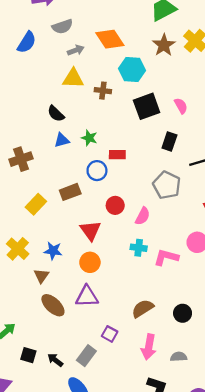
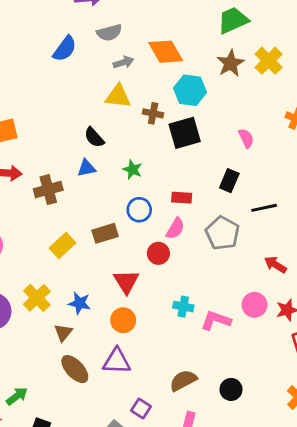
black square: (147, 106) -> (185, 133), moved
blue triangle: (62, 140) -> (86, 168), moved
red rectangle: (117, 155) -> (182, 198), moved
pink semicircle: (143, 216) -> (175, 229), moved

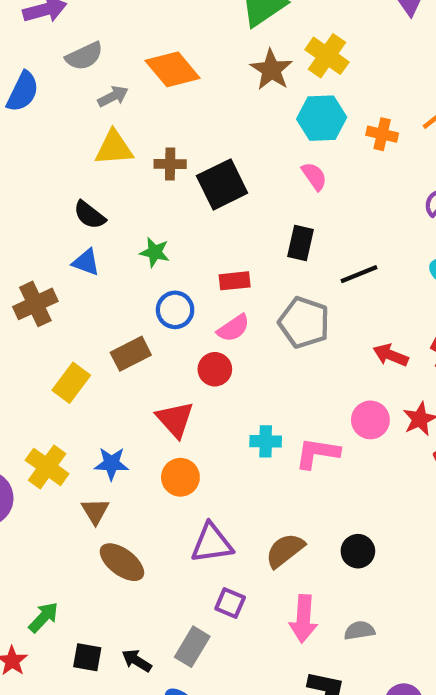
cyan hexagon: (190, 90) -> (322, 118), moved
blue triangle: (86, 168) -> (86, 262), turned 42
pink semicircle: (175, 229) -> (233, 328), turned 35
purple triangle: (117, 361) -> (212, 543), moved

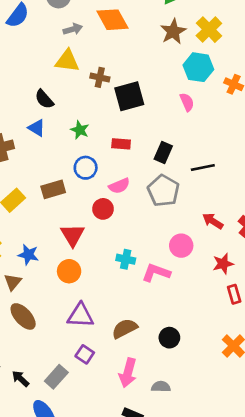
black rectangle: (300, 243) -> (163, 152), moved
red rectangle: (235, 281) -> (121, 144), moved
pink circle: (370, 420) -> (181, 246), moved

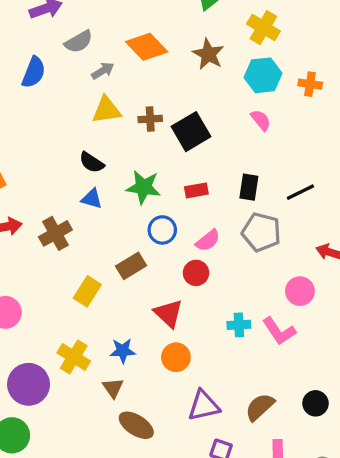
brown star: (173, 32) -> (208, 54), moved
green star: (80, 130) -> (143, 187), size x1.5
pink L-shape: (156, 273) -> (279, 331), turned -128

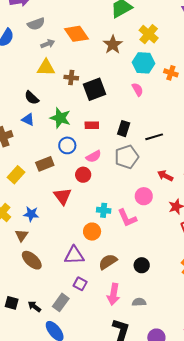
gray pentagon: (261, 232) -> (127, 157), turned 30
orange circle: (176, 357) -> (92, 232), moved

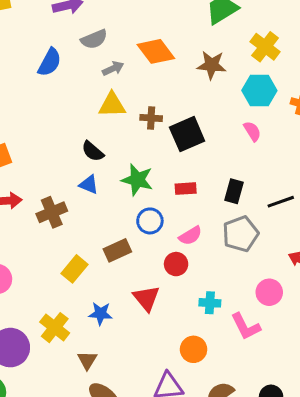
brown star: (113, 45) -> (212, 65), turned -30
cyan cross: (104, 210) -> (210, 303), moved
blue star: (31, 214) -> (101, 314), moved

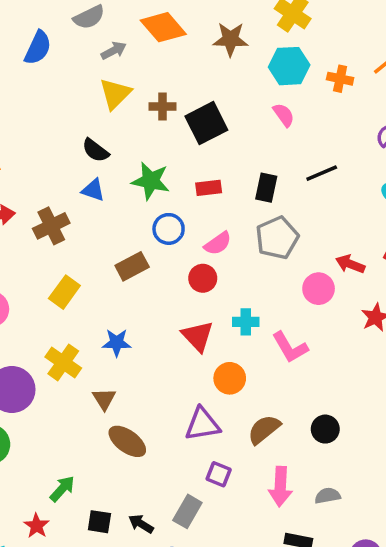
yellow triangle: (112, 105) -> (115, 94), turned -40
black line: (281, 202) -> (322, 173), moved
yellow rectangle: (74, 269) -> (64, 292), moved
pink circle: (269, 292) -> (319, 289), moved
red triangle: (146, 298) -> (198, 336), moved

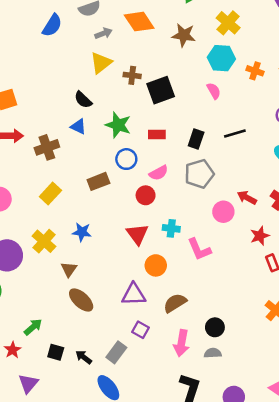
black circle: (325, 429) -> (215, 327), moved

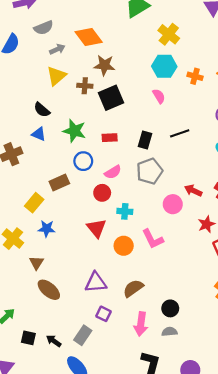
brown star: (184, 35) -> (104, 65), moved
yellow rectangle: (50, 193) -> (34, 203), moved
cyan cross: (171, 228) -> (125, 211), moved
orange circle: (156, 265) -> (124, 246), moved

